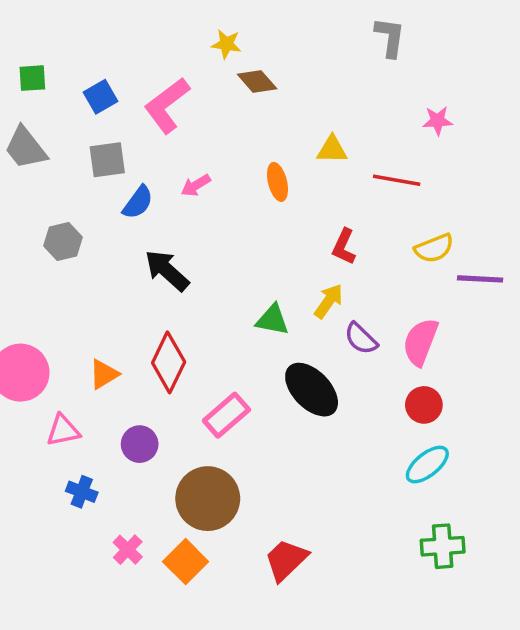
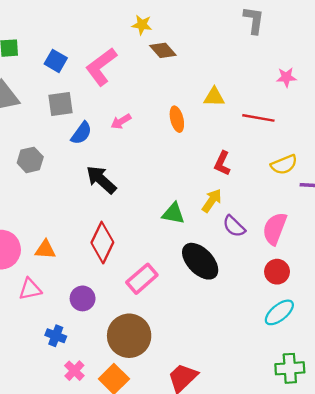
blue square: (100, 97) -> (56, 61), turned -30
orange triangle: (104, 374) -> (45, 250), moved, turned 35
blue cross: (82, 492) -> (56, 336), moved

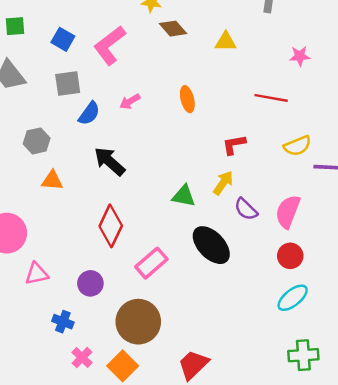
yellow triangle: (214, 97) -> (226, 42), moved
red L-shape: (222, 163) -> (234, 145), turned 55
orange triangle: (45, 250) -> (52, 180), moved

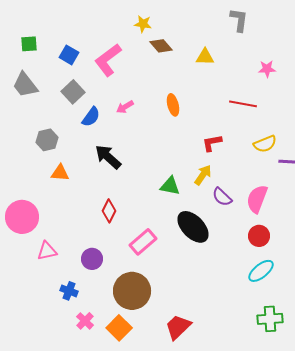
gray square: (68, 84) -> (73, 92), turned -35
red diamond: (111, 226) -> (109, 211), size x0.7

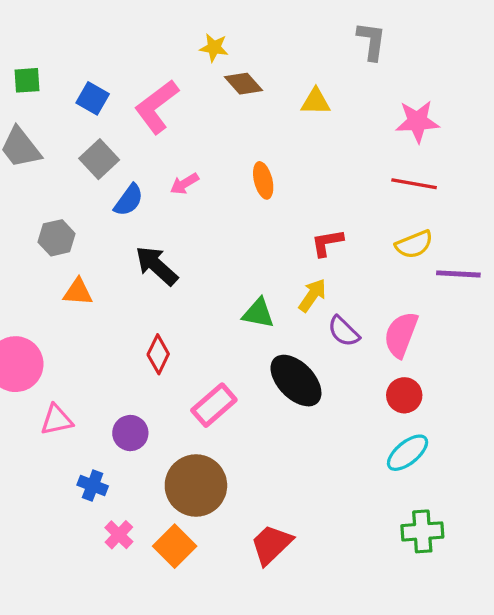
pink star: (267, 69) -> (417, 121), size x1.5
red line: (243, 104) -> (414, 184), moved

